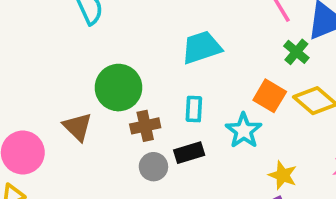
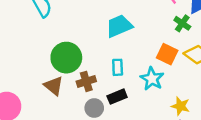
brown triangle: (77, 127) -> (54, 86), moved

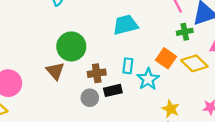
green cross: (182, 23) -> (185, 32), turned 35
cyan rectangle: (118, 67) -> (128, 66), moved
brown cross: (86, 81) -> (97, 73), moved

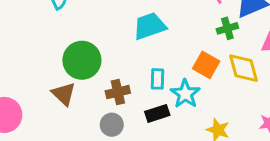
yellow diamond: (194, 63) -> (243, 68), turned 35
black rectangle: (113, 90) -> (157, 113), moved

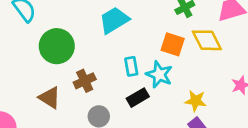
green circle: (82, 60) -> (57, 46), moved
brown cross: (118, 92) -> (85, 81), moved

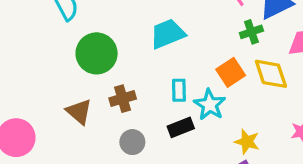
orange square: (173, 44) -> (231, 72), turned 30

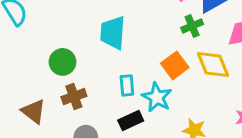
cyan trapezoid: (167, 34) -> (113, 33), turned -60
green circle: (97, 53) -> (63, 62), moved, size x0.7

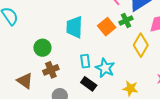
orange square: (175, 65) -> (107, 27), moved
yellow diamond: (213, 65) -> (141, 45), turned 55
black rectangle: (131, 120) -> (89, 84), turned 63

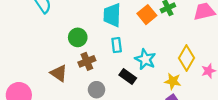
yellow diamond: (141, 45) -> (186, 58), moved
cyan rectangle: (85, 61) -> (117, 45), moved

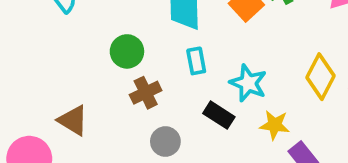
brown triangle: (59, 73) -> (73, 120), moved
yellow star: (173, 81) -> (275, 125), moved

